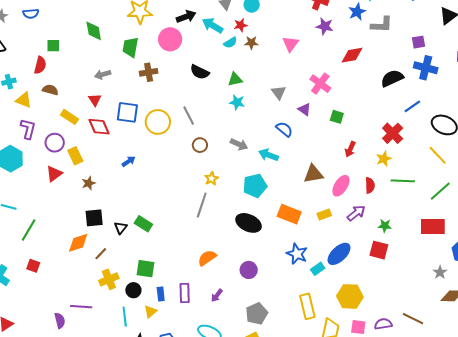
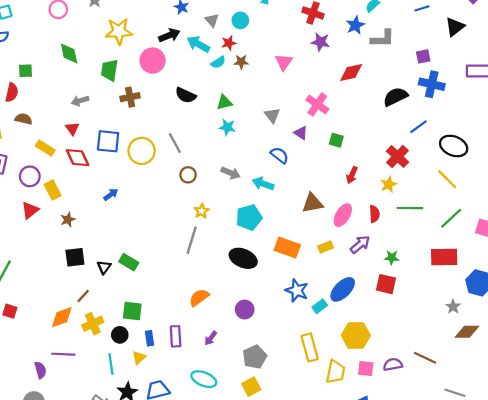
orange diamond: (78, 243) -> (62, 317), moved

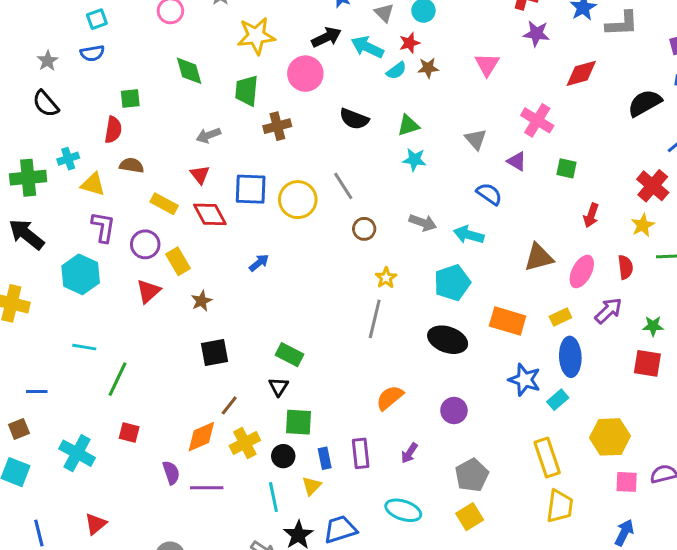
black triangle: (104, 267) -> (279, 387), moved
blue ellipse: (343, 289) -> (570, 357), moved, turned -44
purple semicircle: (40, 370) -> (171, 473), moved
yellow trapezoid: (335, 372) -> (560, 506), moved

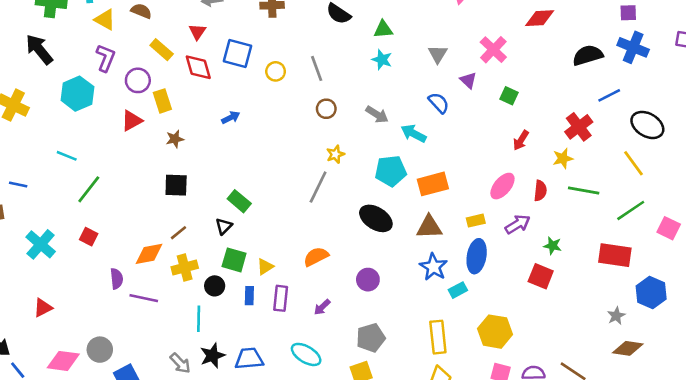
yellow circle: (298, 200) -> (276, 71), size x0.6
brown triangle: (539, 257) -> (429, 227), moved
orange rectangle: (508, 321) -> (433, 184), moved, turned -44
yellow triangle: (312, 486) -> (265, 267), moved

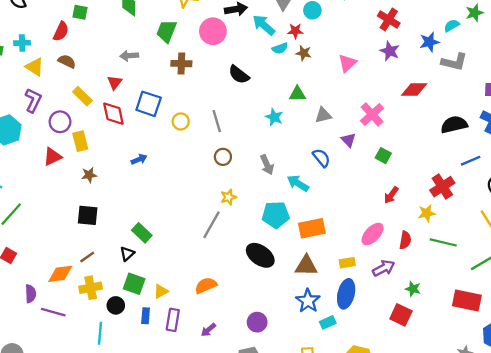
green triangle: (383, 29) -> (297, 94), moved
gray triangle: (438, 54) -> (323, 115), turned 42
gray arrow: (377, 115) -> (267, 165), turned 30
purple circle: (368, 280) -> (257, 322), moved

